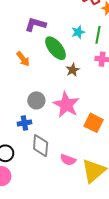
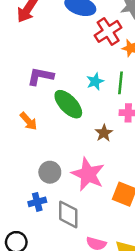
brown star: (73, 70) -> (104, 133), moved
gray diamond: (41, 146) -> (68, 214), moved

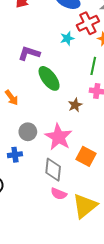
cyan star: (95, 81) -> (67, 38), moved
orange arrow: (29, 121) -> (12, 98), moved
gray diamond: (68, 214) -> (53, 170), moved

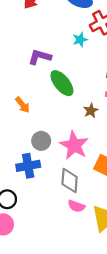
blue cross: (15, 155) -> (28, 166), size x1.5

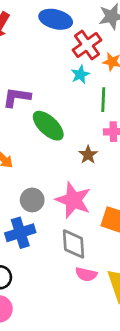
cyan star: (80, 40) -> (80, 74), moved

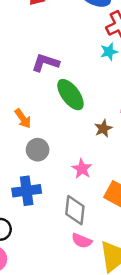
gray circle: (32, 200) -> (38, 150), moved
pink star: (73, 200) -> (82, 169), size x0.6

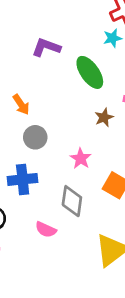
green ellipse: (70, 95) -> (90, 72), moved
pink semicircle: (82, 241) -> (46, 230), moved

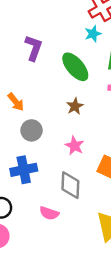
purple L-shape: (46, 47) -> (34, 48), turned 95
brown star: (104, 117) -> (75, 106), moved

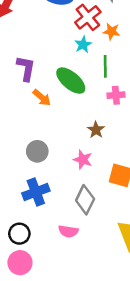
orange arrow: (16, 102) -> (42, 98), moved
brown star: (75, 106) -> (96, 130), moved
gray diamond: (70, 185) -> (85, 200), turned 32

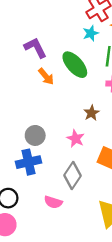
purple L-shape: (26, 68) -> (35, 48), turned -45
gray circle: (37, 151) -> (35, 135), moved

